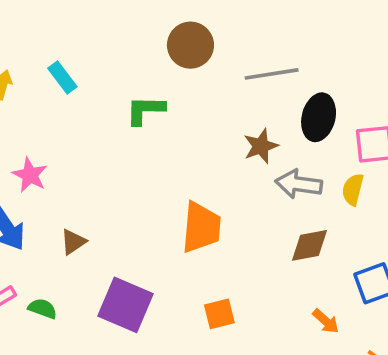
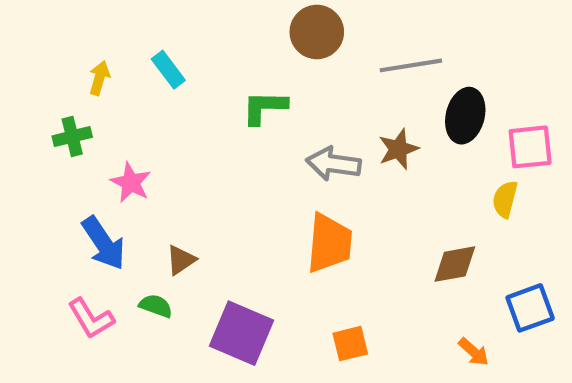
gray arrow: (299, 184) -> (334, 164), moved
green semicircle: (43, 309) -> (156, 306), moved

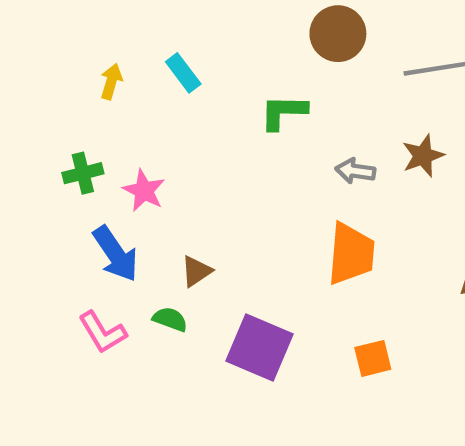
green cross: (72, 137) -> (83, 173), moved
gray arrow: (334, 164) -> (355, 171), size x0.7

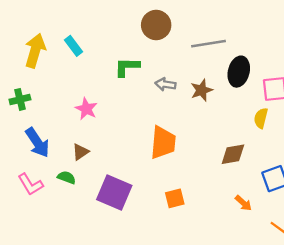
yellow arrow: (111, 82) -> (35, 51), size x1.8
gray arrow: (355, 171) -> (165, 84), moved
pink star: (144, 191) -> (86, 109), moved

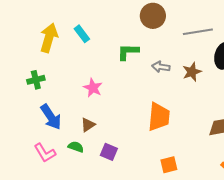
purple square: (114, 193) -> (109, 152), moved, size x0.6

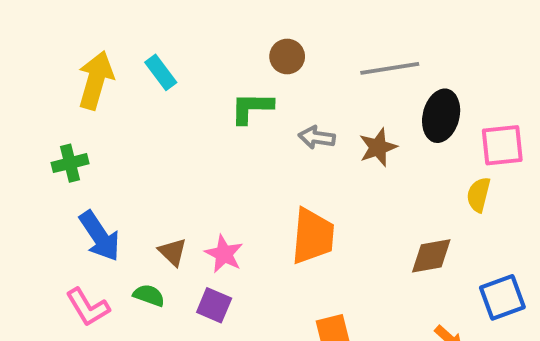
brown circle: (153, 16) -> (287, 57), moved, size x0.7
pink star: (93, 88) -> (224, 254), moved
brown triangle: (88, 125) -> (173, 252), turned -42

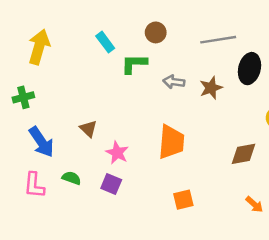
cyan rectangle: (161, 72) -> (105, 42), moved
brown triangle: (173, 252) -> (88, 129), moved
pink L-shape: (88, 307) -> (34, 185), turned 36

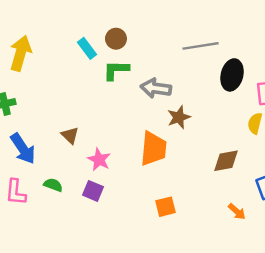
brown circle: (156, 32) -> (116, 39), moved
gray arrow: (174, 82) -> (156, 88), size x1.4
brown star: (211, 88) -> (179, 117), moved

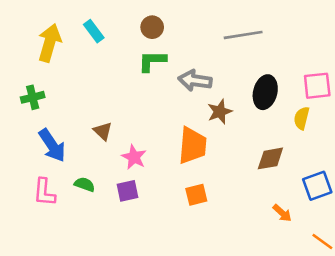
cyan rectangle: (87, 48) -> (94, 31), moved
black ellipse: (232, 75) -> (265, 92), moved
purple square: (93, 191) -> (127, 191), turned -35
orange square: (166, 207) -> (196, 195), moved

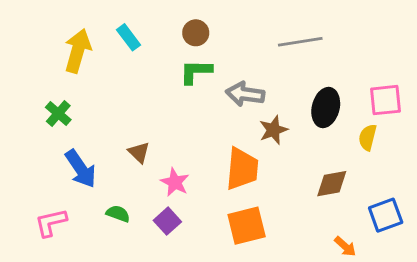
green cross: (33, 97) -> (58, 113), turned -35
purple square: (127, 191) -> (167, 221), turned -30
pink L-shape: (44, 192) -> (51, 223), moved, turned 72
orange square: (196, 195) -> (247, 226), size x1.5

